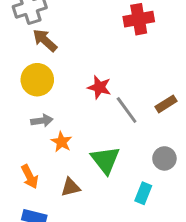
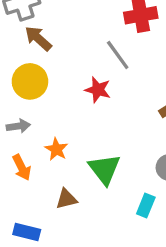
gray line: (127, 110) -> (118, 55), moved
gray arrow: (42, 121) -> (18, 126), moved
orange arrow: (30, 177) -> (22, 167), moved

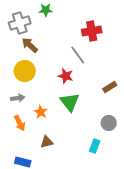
green triangle: (104, 169) -> (70, 102), moved

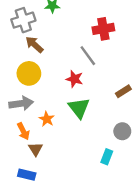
gray arrow: (18, 98) -> (21, 103), size x1.5
brown triangle: (47, 142) -> (36, 149), moved, turned -48

